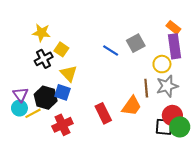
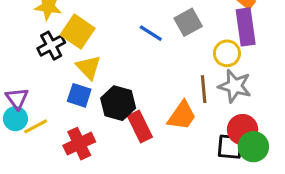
yellow square: (61, 49) -> (78, 32), size x1.5
gray star: (167, 86) -> (235, 86), turned 30
black hexagon: (46, 98) -> (118, 103), moved

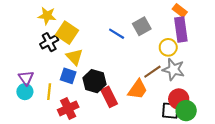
brown line: (204, 89) -> (152, 72), turned 60
yellow line: (36, 126) -> (49, 92), moved, turned -56

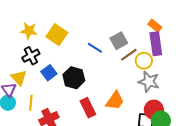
yellow square: (67, 33) -> (57, 35), moved
yellow triangle: (74, 57) -> (19, 78), moved
brown line: (152, 72) -> (129, 55), moved
blue square: (68, 76) -> (49, 73), moved, turned 35
black hexagon: (94, 81) -> (74, 78), moved

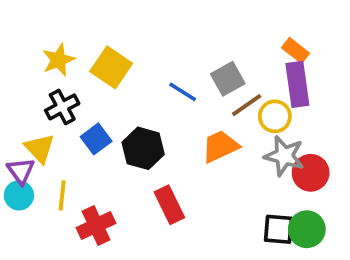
yellow star: (29, 31) -> (58, 60), turned -30
orange trapezoid: (115, 101) -> (220, 146), moved, turned -150
red circle: (154, 110) -> (311, 173), moved

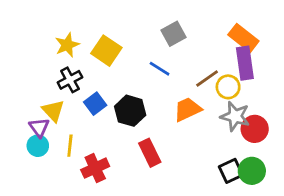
orange rectangle: (296, 50) -> (243, 38), size x1.5
gray square: (228, 79) -> (173, 34), moved
black square: (279, 229) -> (231, 171), turned -30

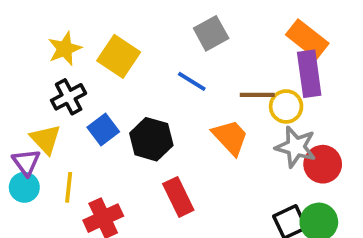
brown line: (207, 79) -> (257, 95), turned 35
orange trapezoid: (187, 109) -> (230, 137), turned 72

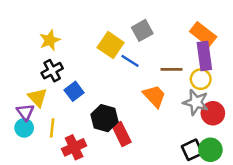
yellow square: (119, 56) -> (111, 45), moved
yellow circle: (286, 106) -> (201, 79), moved
black hexagon: (151, 139) -> (104, 118), moved

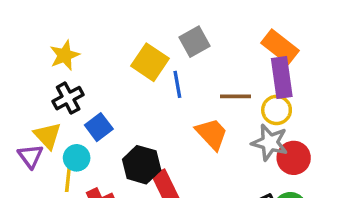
blue line: (130, 61) -> (177, 84), turned 48
cyan circle: (24, 128) -> (77, 158), moved

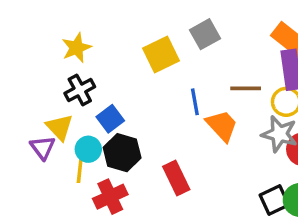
yellow square: (150, 62) -> (161, 54), turned 30
blue line: (177, 84) -> (195, 102), moved
black hexagon: (142, 165) -> (122, 153), moved

